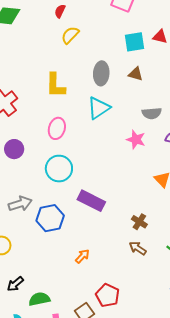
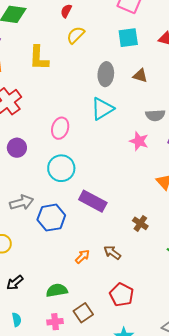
cyan square: (134, 42) -> (128, 38), moved
yellow L-shape: (55, 85) -> (39, 58), moved
brown arrow: (138, 248) -> (112, 252), moved
red pentagon: (107, 295) -> (122, 295), moved
green semicircle: (39, 299) -> (57, 290), moved

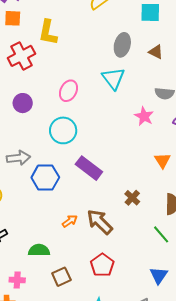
yellow L-shape: (39, 58) -> (48, 32), moved
cyan triangle: (102, 109) -> (113, 78), turned -45
brown arrow: (112, 252) -> (100, 222), size x1.6
pink cross: (55, 322) -> (17, 280), moved

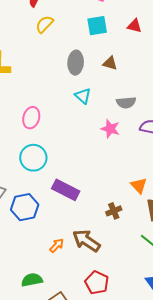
cyan triangle: (113, 78) -> (83, 96), moved, size x0.7
orange triangle: (163, 160) -> (139, 186), moved
brown cross: (132, 198) -> (114, 211), turned 35

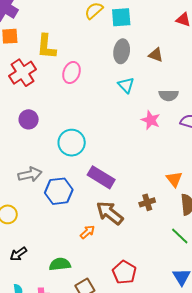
cyan square: (97, 26) -> (121, 17), moved
pink ellipse: (31, 118) -> (72, 73), moved
brown arrow: (86, 241) -> (110, 213), moved

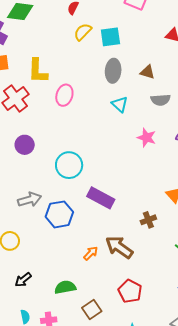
gray semicircle: (169, 95) -> (161, 100), moved
brown arrow: (110, 213) -> (119, 247), moved

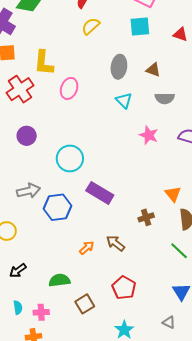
cyan square: (110, 37) -> (140, 27), moved
brown arrow: (119, 247) -> (116, 243), size x0.7

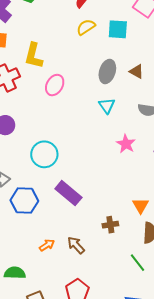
cyan square: (140, 27) -> (118, 29), moved
brown triangle: (153, 70) -> (137, 72), moved

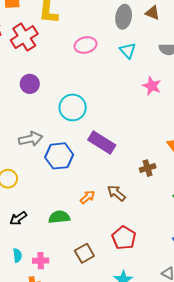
pink ellipse: (55, 85) -> (85, 45), moved, turned 55
green semicircle: (15, 273) -> (59, 217), moved

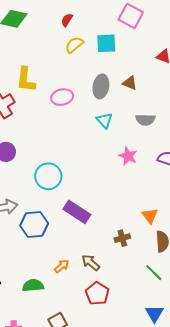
pink ellipse: (85, 45) -> (62, 97), moved
red pentagon: (124, 238) -> (97, 294), moved

